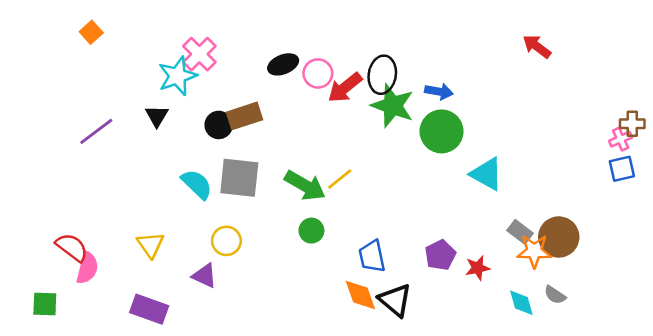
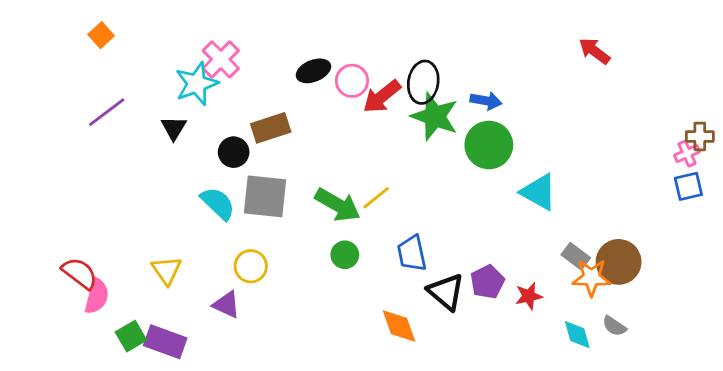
black circle: (219, 125) -> (234, 152), moved
purple line: (96, 131) -> (107, 112), moved
blue trapezoid: (372, 256) -> (412, 253), moved
black triangle: (395, 300) -> (446, 292), moved
green square: (45, 304) -> (131, 336), moved, turned -32

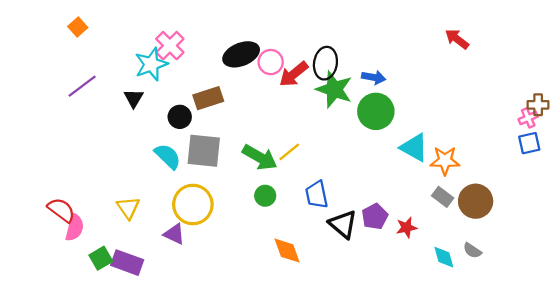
black ellipse: (313, 71) -> (241, 54), size x1.4
yellow circle: (251, 266) -> (193, 205), size x1.6
orange star: (591, 278) -> (445, 161), moved
orange diamond: (399, 326) -> (287, 251), moved

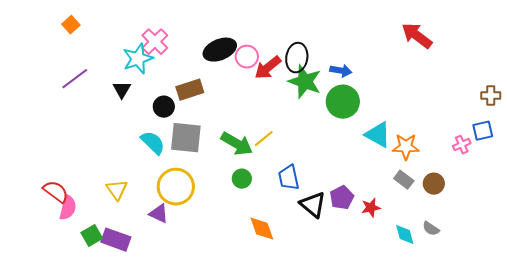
red arrow: (457, 39) -> (417, 36), size x1.4
pink cross: (528, 118) -> (462, 145), moved
brown circle: (476, 201) -> (434, 184), size x0.7

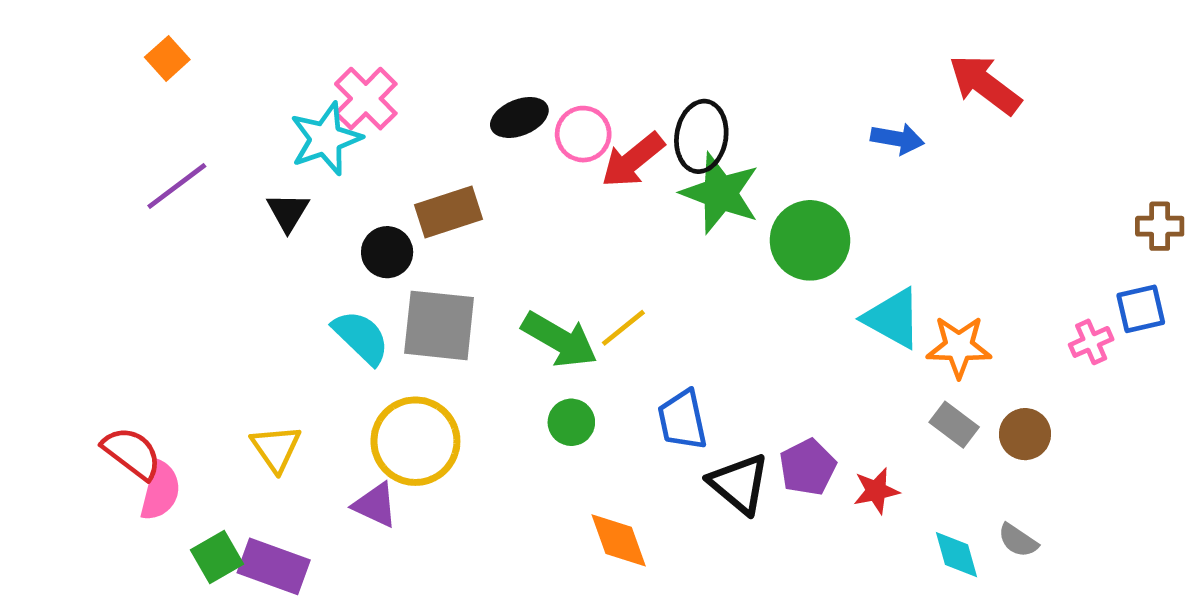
black ellipse: (220, 50) -> (519, 117), size x0.7
blue arrow: (341, 71) -> (897, 139), moved

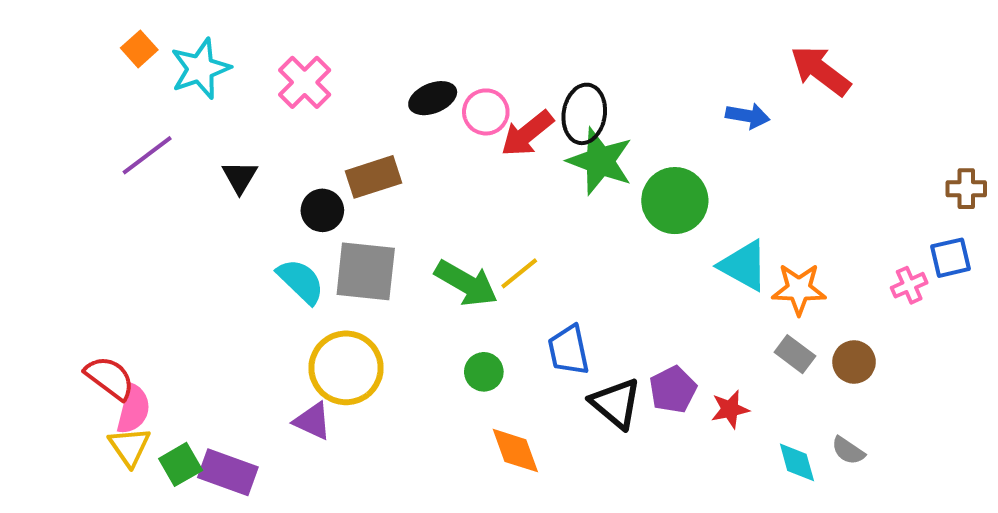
cyan star: (326, 139) -> (200, 69), moved
green circle: (571, 422) -> (484, 372), moved
yellow triangle: (276, 448) -> (129, 447), moved

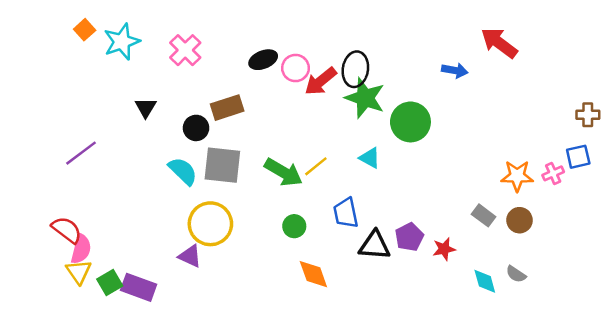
purple line: (147, 155) -> (81, 153), moved
cyan triangle: (744, 266) -> (370, 158), moved, size x0.7
orange star: (799, 289) -> (517, 176), moved
black triangle: (616, 403) -> (375, 245), turned -36

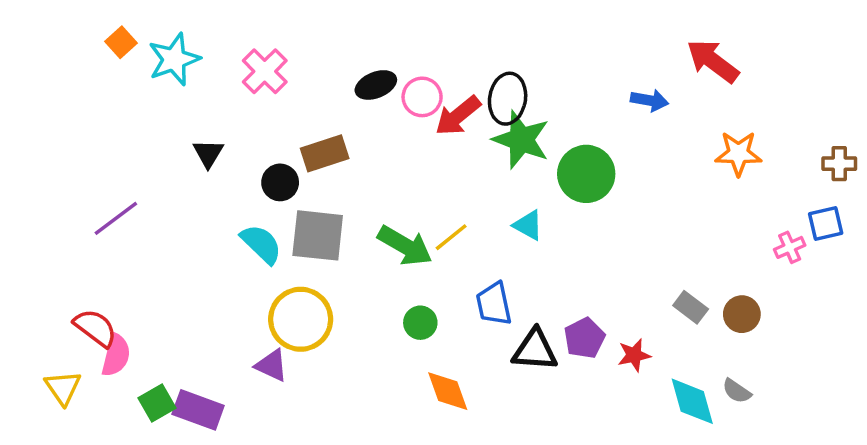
orange star: (517, 176) -> (738, 153), moved
yellow triangle: (79, 272) -> (63, 388), moved
cyan diamond: (485, 281) -> (692, 401), size x1.4

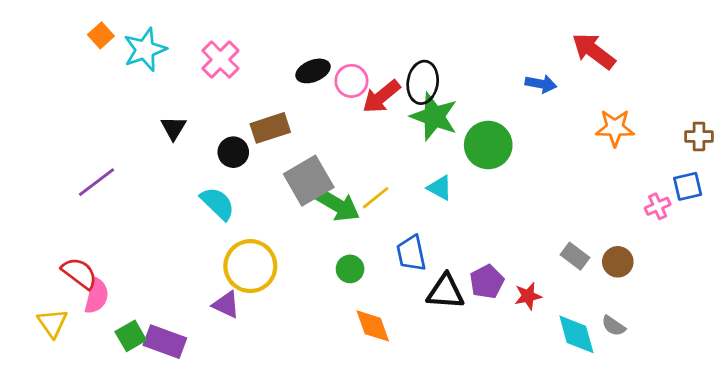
gray square: (318, 235) -> (309, 181), moved, turned -36

